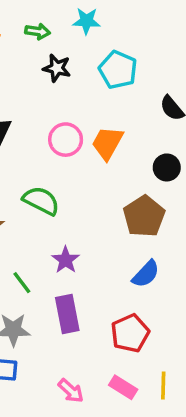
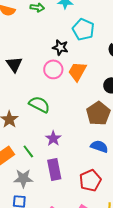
black star: (57, 68) -> (60, 47), moved
blue semicircle: (146, 274) -> (99, 146), turned -114

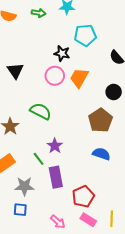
cyan pentagon: (83, 29) -> (85, 35), turned -30
green line: (28, 151) -> (39, 159), moved
red pentagon: (90, 180) -> (83, 196), moved

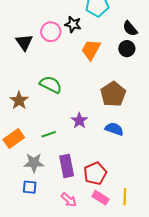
pink circle: (55, 76) -> (51, 32), moved
black circle: (114, 92) -> (127, 49), moved
purple star: (55, 146) -> (79, 121), moved
green line: (39, 159) -> (49, 134), turned -72
purple rectangle: (56, 177) -> (67, 166), moved

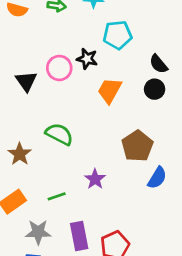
blue semicircle: (114, 129) -> (157, 178), moved, turned 102

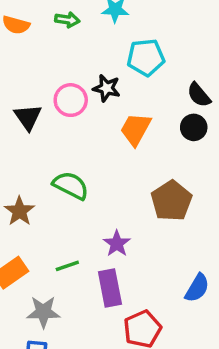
blue semicircle: (157, 178) -> (197, 288), moved
purple rectangle: (79, 236) -> (110, 288), moved

